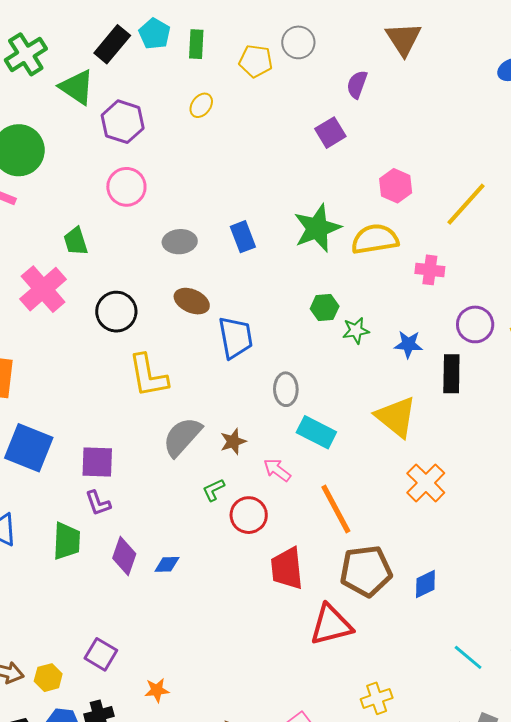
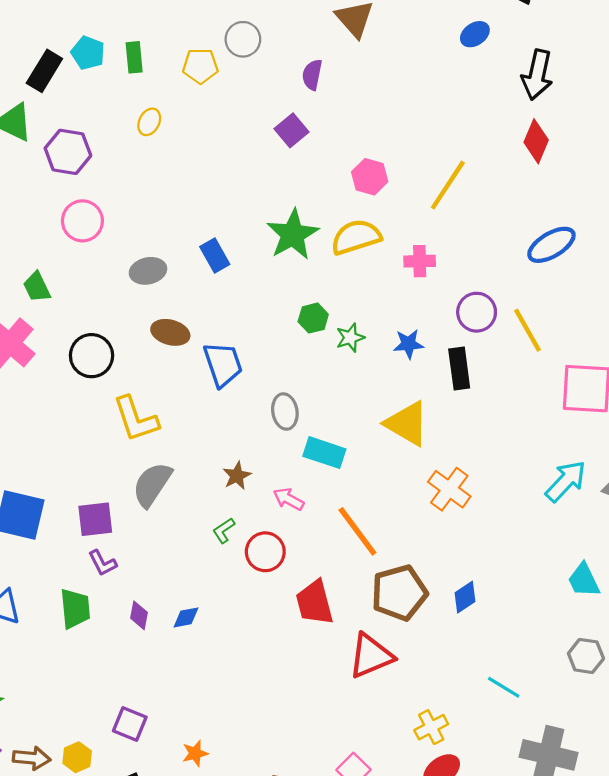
gray semicircle: (182, 437) -> (152, 484), moved
purple diamond: (124, 556) -> (139, 615), size x0.7
cyan line: (468, 657) -> (504, 687), moved

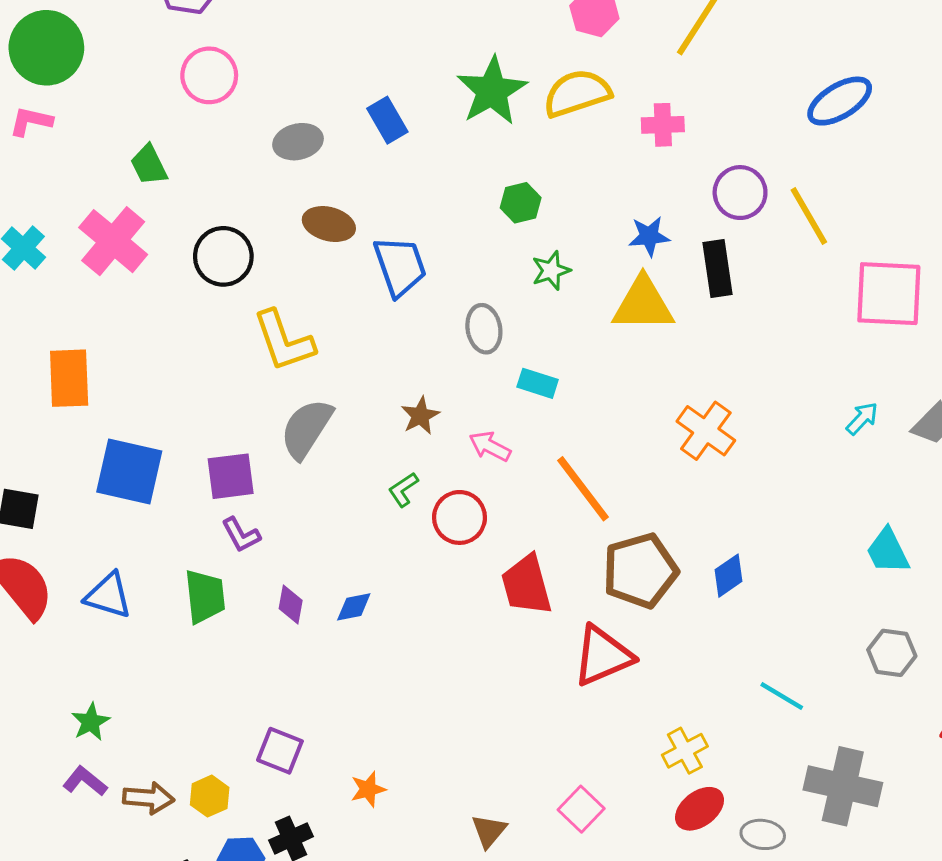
green star: (350, 338) -> (551, 271), moved
yellow triangle: (407, 423) -> (643, 304), moved, turned -30
cyan rectangle: (324, 453) -> (538, 383), size x0.7
cyan arrow: (566, 481) -> (862, 418), size x0.6

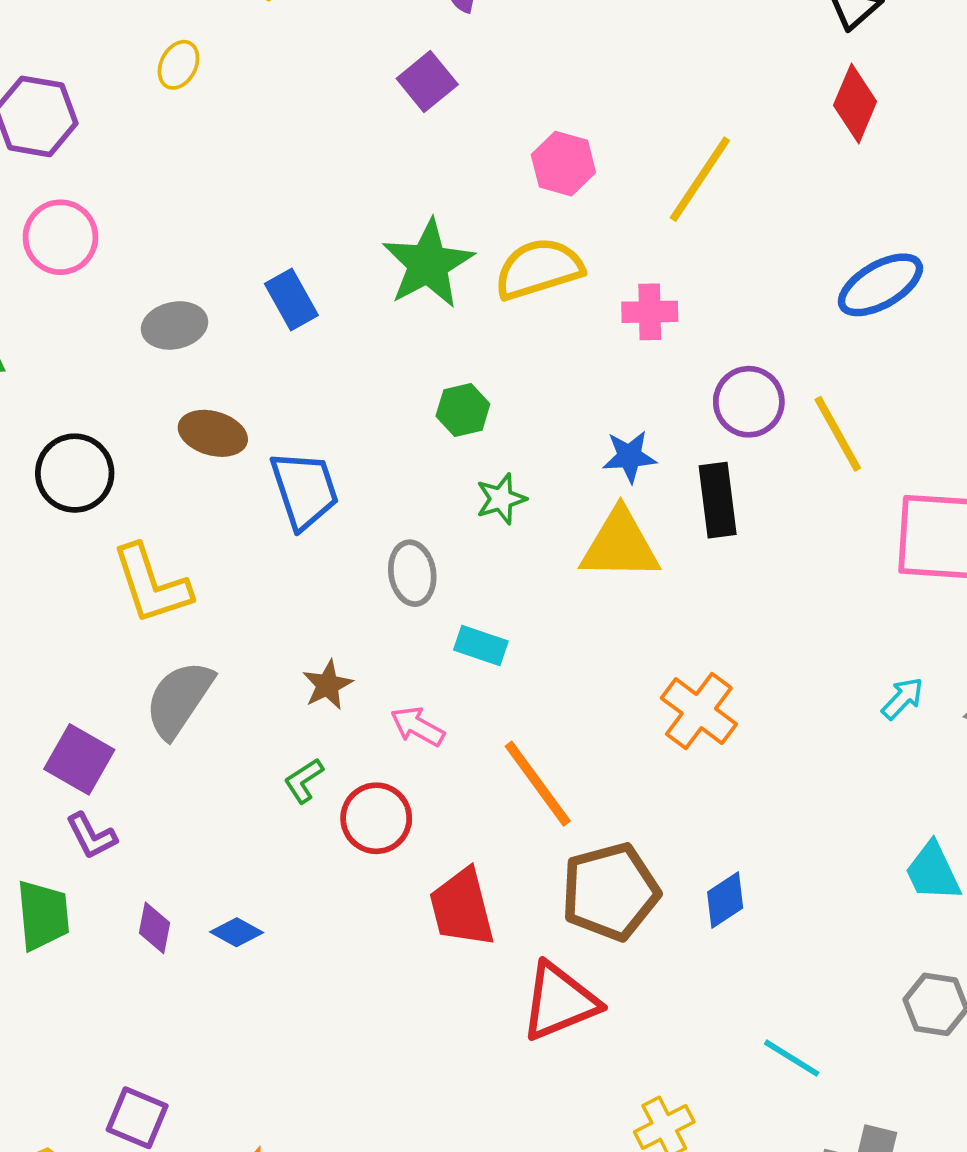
purple square: (231, 476) -> (79, 759), turned 36
blue diamond: (354, 607) -> (237, 932), turned 39

